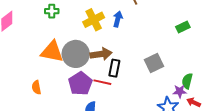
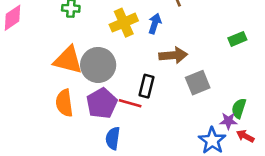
brown arrow: (101, 54) -> (173, 55), moved
orange semicircle: (36, 87) -> (64, 103), moved, size x1.5

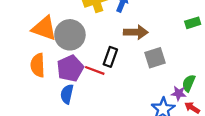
blue semicircle: (113, 138) -> (67, 94), moved

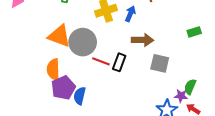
gray square: (155, 58) -> (160, 63), turned 30
purple pentagon: (70, 68) -> (63, 88), moved
red line: (95, 70) -> (101, 61), moved

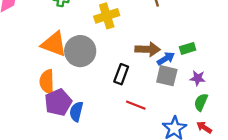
blue arrow: (130, 14) -> (166, 59), moved, turned 35
green rectangle: (194, 32) -> (188, 48), moved
red line: (101, 61) -> (136, 105), moved
purple star: (181, 96) -> (198, 78), moved

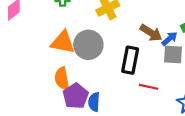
brown arrow: (148, 49) -> (151, 33), turned 40
black rectangle: (121, 74) -> (130, 60), size x1.4

